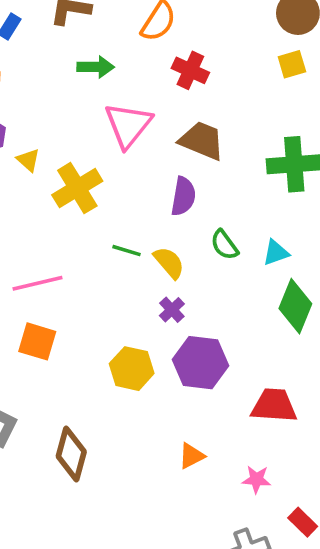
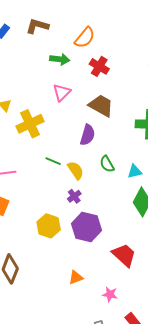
green arrow: (96, 67) -> (60, 59), moved
pink triangle: (128, 125) -> (62, 92), size x0.7
red trapezoid: (274, 406) -> (124, 255), turned 32

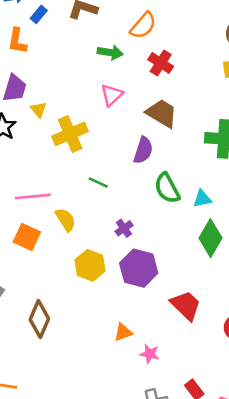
green semicircle: (107, 164) -> (167, 188), size x1.4
yellow semicircle: (76, 170) -> (66, 220), moved
pink star: (110, 294) -> (150, 354), moved

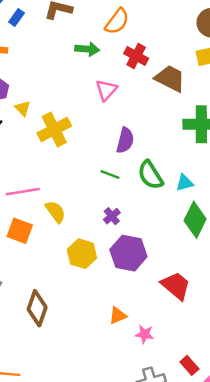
pink triangle: (112, 95) -> (106, 90), moved
brown trapezoid: (162, 113) -> (170, 78), moved
green line: (98, 183) -> (110, 174), moved

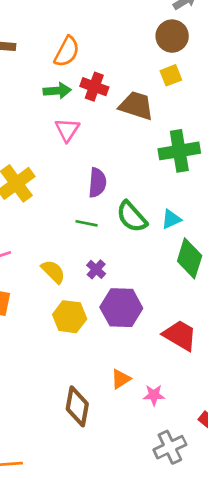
green arrow: (87, 49) -> (57, 91), moved
yellow semicircle: (56, 212) -> (53, 272), moved
brown diamond: (37, 308) -> (77, 406), moved

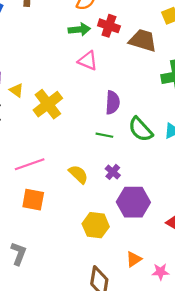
pink triangle: (67, 130) -> (88, 61), turned -40
yellow hexagon: (70, 317) -> (96, 225), moved

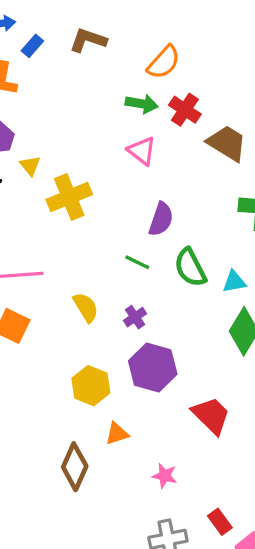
orange triangle: (134, 259) -> (117, 434), moved

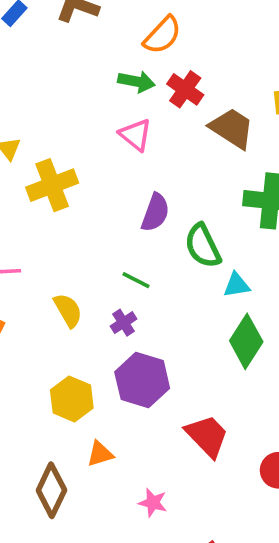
green line: (137, 262) -> (136, 280), moved
green semicircle: (190, 267) -> (203, 246), moved

